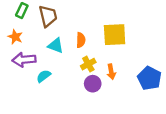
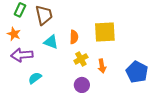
cyan semicircle: (44, 76) -> (35, 78), moved
purple circle: (93, 84) -> (82, 85), moved

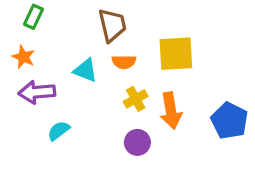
brown trapezoid: (44, 15) -> (112, 25), moved
orange semicircle: (74, 37) -> (124, 62), turned 88
orange arrow: (102, 66) -> (171, 111), size x1.5

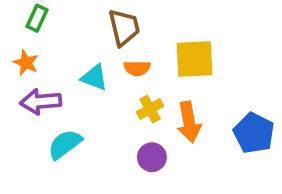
cyan semicircle: (59, 131) -> (65, 144), size x1.4

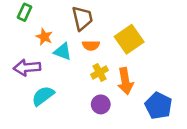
yellow square: (195, 59) -> (129, 39), turned -32
orange star: (26, 63) -> (44, 37), moved
blue pentagon: (254, 133) -> (159, 106), moved

